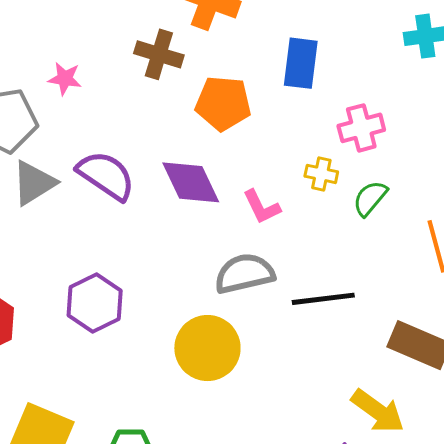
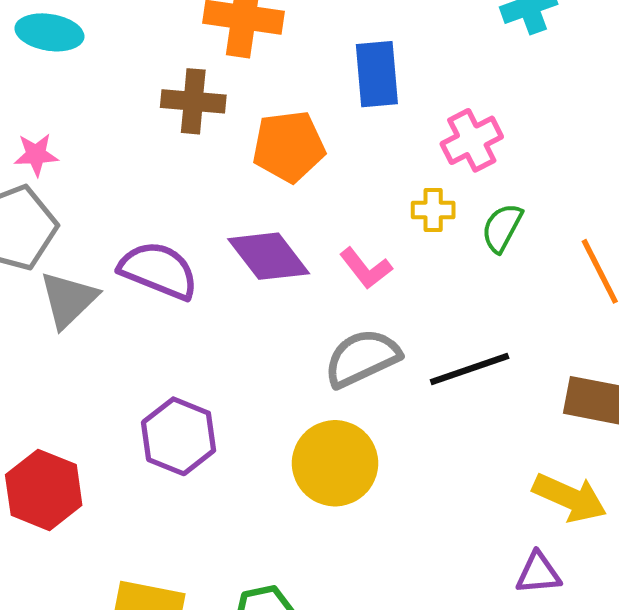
pink star: (65, 79) -> (36, 155), moved

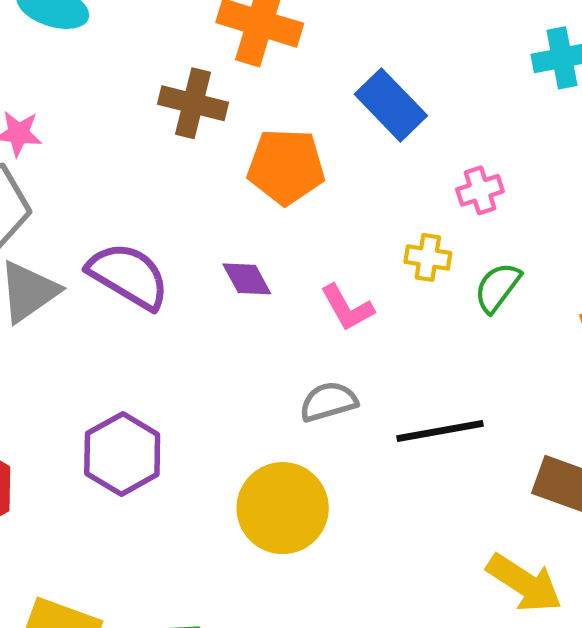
blue rectangle: (377, 74) -> (391, 105), turned -48
pink cross: (472, 140) -> (480, 190), size x0.7
purple diamond: (269, 256) -> (247, 279), size x0.6
gray semicircle: (362, 358) -> (328, 402), size x0.7

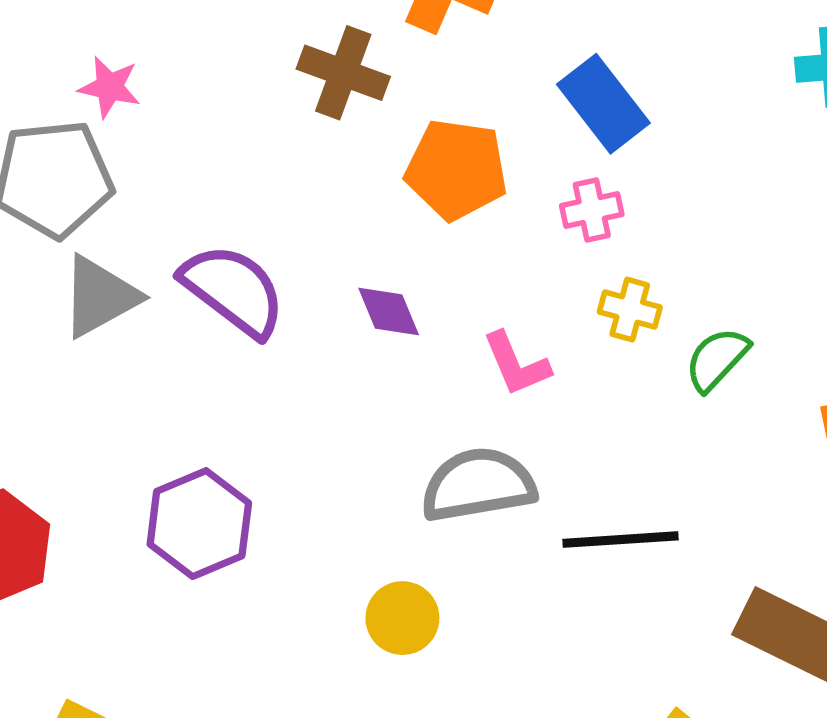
pink cross: (480, 190) -> (592, 210), moved
gray semicircle: (328, 402) -> (478, 485), size x1.5
yellow circle: (283, 508) -> (402, 618), size x0.6

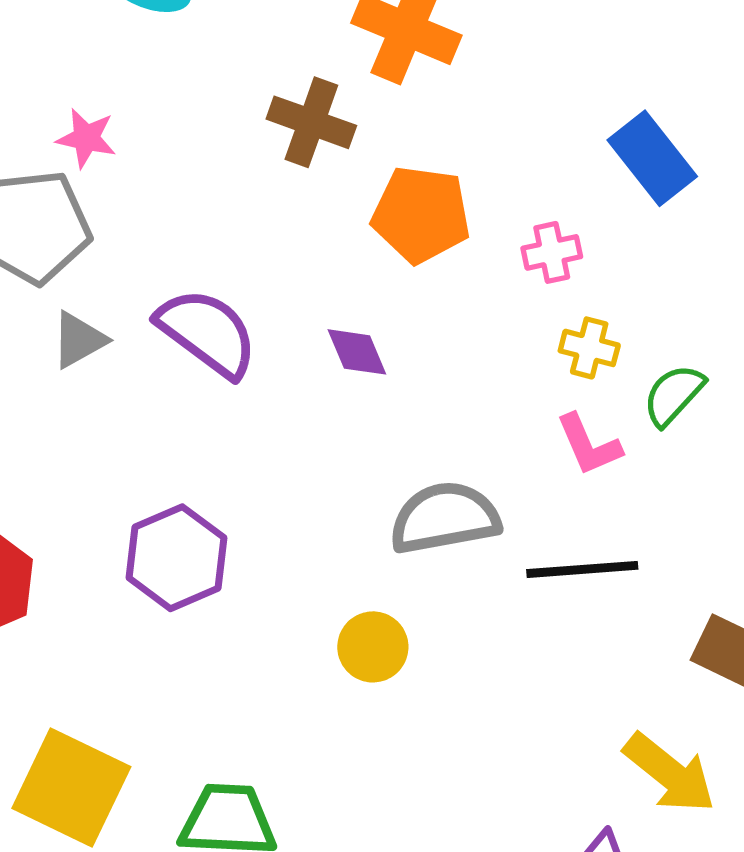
blue rectangle: (603, 104) -> (652, 158), moved
gray triangle: (100, 297) -> (79, 340), size x0.7
pink L-shape: (516, 364) -> (589, 445), moved

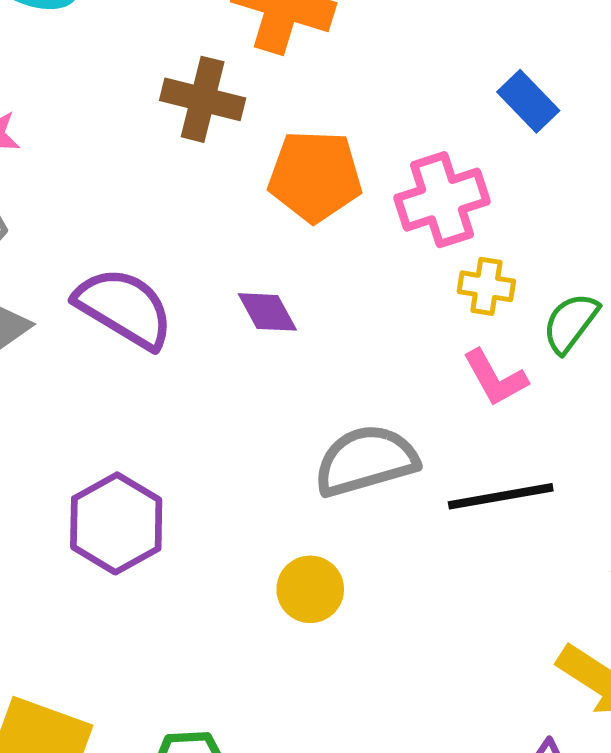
blue rectangle: (652, 158) -> (528, 101), size x0.7
pink cross: (552, 252) -> (442, 200), size x1.6

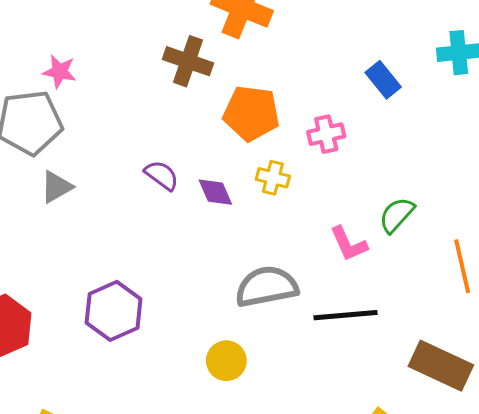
pink cross: (442, 200) -> (326, 134), size x0.7
yellow cross: (486, 286) -> (273, 178), moved
purple semicircle: (124, 308) -> (162, 175), moved, size x0.6

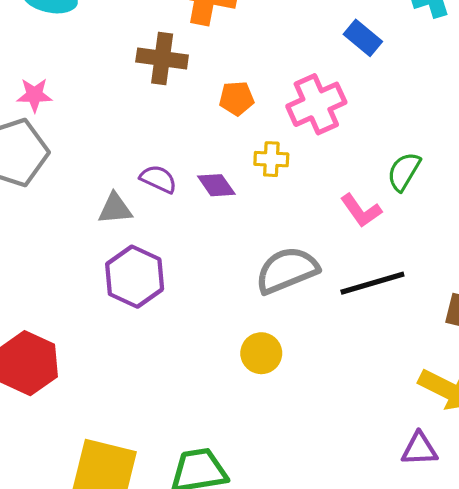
orange pentagon: (251, 113) -> (237, 98), size x0.6
pink cross: (326, 134) -> (316, 104), size x1.5
gray triangle: (56, 187) -> (115, 209), moved, turned 36
purple hexagon: (114, 311) -> (135, 277), moved

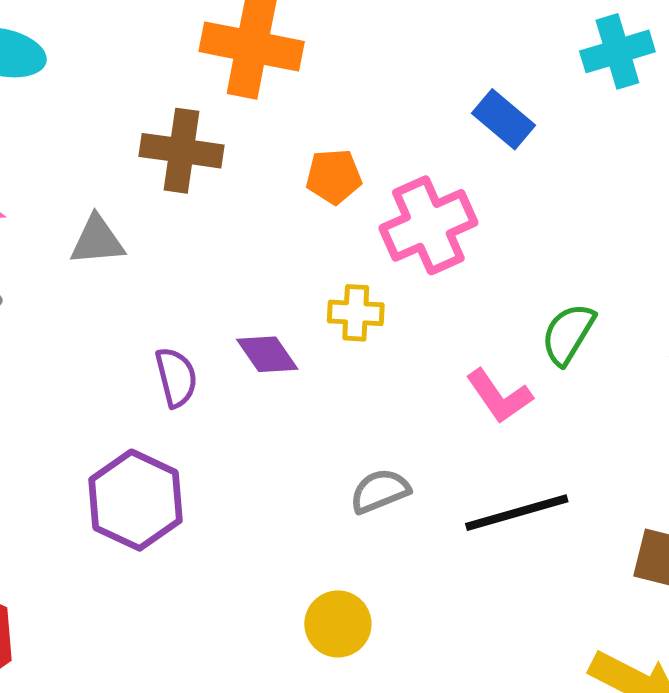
orange pentagon: (237, 98) -> (334, 176), moved
purple semicircle: (158, 179) -> (176, 377), moved, turned 51
gray triangle: (115, 209) -> (97, 240), moved
gray semicircle: (287, 270) -> (380, 491), size x0.6

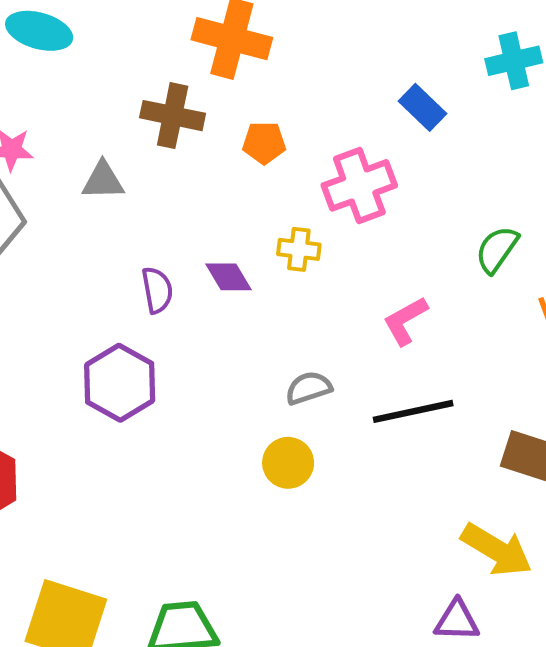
orange pentagon: (334, 176) -> (264, 143), moved
green semicircle: (568, 334) -> (497, 250), moved
pink L-shape: (499, 396) -> (405, 321), turned 92
yellow circle: (338, 624) -> (288, 463), moved

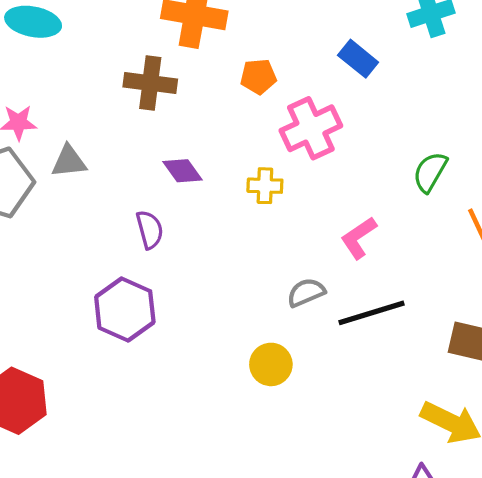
orange pentagon: (264, 143) -> (258, 77), moved
gray triangle: (103, 181) -> (69, 161), moved
purple diamond: (229, 277) -> (182, 171), moved
gray semicircle: (309, 388) -> (306, 292), moved

